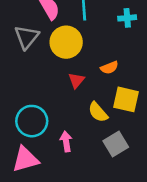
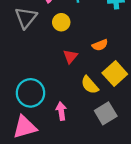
yellow circle: (66, 42) -> (61, 22), size x0.6
yellow square: (126, 99) -> (115, 74), turned 35

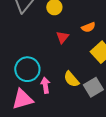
yellow semicircle: (90, 85) -> (71, 79), moved
pink arrow: (61, 111) -> (45, 85), moved

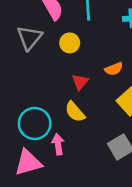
yellow semicircle: (71, 79) -> (75, 112), moved

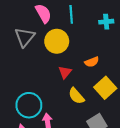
yellow circle: (70, 43) -> (57, 41), size x1.5
yellow semicircle: (75, 112) -> (76, 96), moved

